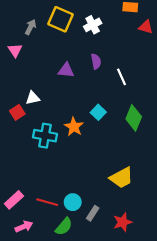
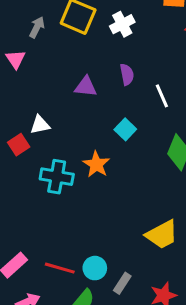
cyan square: (98, 112) -> (125, 129), moved

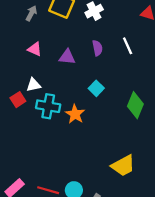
pink triangle: (16, 59) -> (35, 49), moved, turned -32
white line: (162, 96) -> (128, 46), moved
cyan cross: (57, 177) -> (48, 106), moved

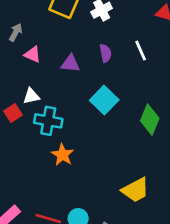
gray arrow: (31, 13) -> (16, 32), moved
cyan square: (96, 88) -> (104, 100), size x1.5
orange star: (75, 114) -> (63, 155), moved

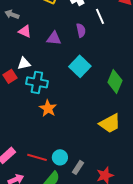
gray arrow: (16, 32) -> (12, 14), turned -96
white line: (141, 51) -> (100, 16), moved
yellow trapezoid: (135, 190) -> (110, 123), moved

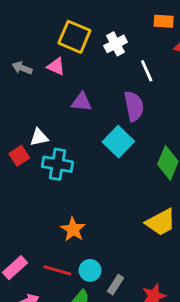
purple semicircle: (81, 30) -> (134, 106), moved, size x1.5
pink triangle: (25, 31) -> (56, 67), moved
orange star: (48, 108) -> (73, 229), moved

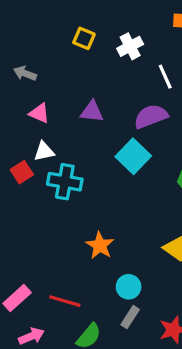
yellow square: (74, 37) -> (84, 38), size x0.6
pink triangle: (56, 67) -> (39, 113), moved
purple semicircle: (134, 106) -> (151, 116), turned -100
orange star: (73, 229) -> (100, 245), moved
cyan circle: (90, 270) -> (129, 287), moved

